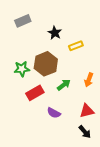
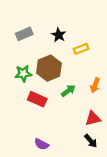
gray rectangle: (23, 21) -> (24, 34), moved
red rectangle: (35, 93) -> (37, 99), turned 54
purple semicircle: (54, 113) -> (41, 144), moved

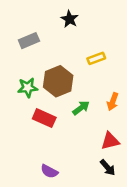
black star: (59, 35) -> (70, 19), moved

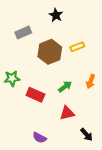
brown hexagon: (58, 81) -> (50, 52), moved
green star: (28, 88) -> (12, 78), moved
red triangle: (110, 141) -> (67, 113), moved

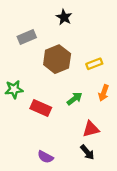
yellow rectangle: (77, 47) -> (94, 64), moved
red triangle: (67, 113) -> (91, 129), moved
black arrow: (86, 135) -> (87, 152), moved

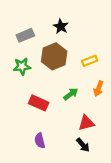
black star: (64, 17) -> (61, 26), moved
green star: (14, 89) -> (22, 66), moved
purple semicircle: (45, 157) -> (40, 141), moved, turned 48

